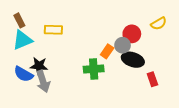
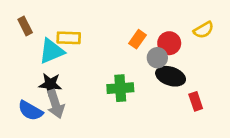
cyan triangle: (22, 40) -> (52, 51), moved
orange rectangle: (107, 51) -> (137, 39), moved
blue semicircle: (23, 74) -> (30, 111), moved

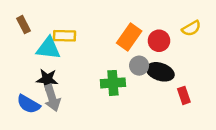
orange rectangle: (137, 39) -> (129, 37), size x1.5
cyan triangle: (52, 51) -> (48, 48), turned 30
gray circle: (157, 58) -> (139, 66), moved

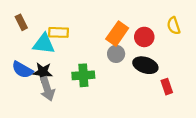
yellow semicircle: (191, 28) -> (174, 26), turned 102
gray circle: (139, 66) -> (116, 54), moved
green cross: (113, 83) -> (83, 75), moved
blue semicircle: (28, 104) -> (22, 70), moved

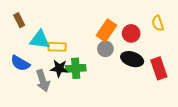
yellow rectangle: (59, 32) -> (57, 47), moved
black star: (43, 72) -> (59, 68), moved
red rectangle: (167, 87) -> (159, 68), moved, size x1.5

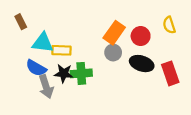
blue semicircle: (20, 63) -> (36, 68), moved

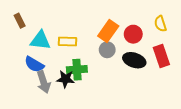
yellow rectangle: (61, 50) -> (68, 41), moved
black star: (64, 73) -> (65, 79), moved
red rectangle: (170, 73) -> (161, 56), moved

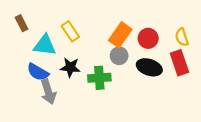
yellow semicircle: (160, 24) -> (182, 37), moved
yellow rectangle: (68, 41) -> (70, 31), moved, turned 54
green cross: (77, 70) -> (99, 78), moved
black star: (65, 79) -> (70, 67), moved

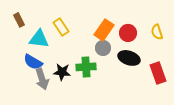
red rectangle: (179, 63) -> (158, 73), moved
black star: (70, 67) -> (62, 72), moved

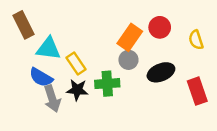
brown rectangle: (19, 20) -> (24, 25), size x1.5
yellow rectangle: (61, 27) -> (76, 64), moved
red circle: (128, 33) -> (160, 27), moved
black ellipse: (129, 58) -> (161, 72), turned -40

